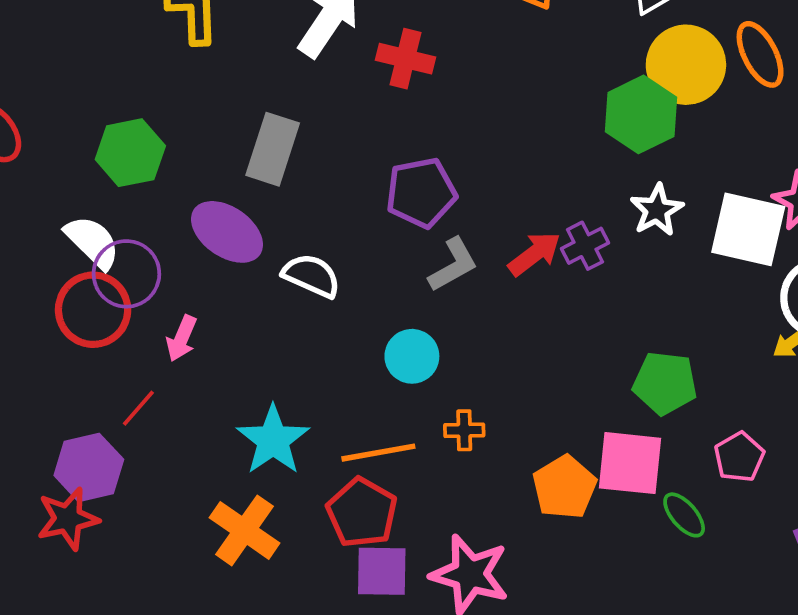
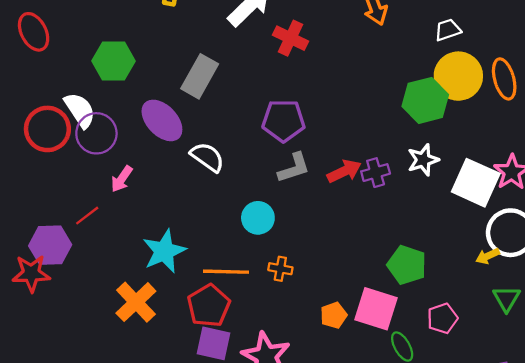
red circle: (93, 310) -> (47, 129), moved
orange pentagon: (564, 487) -> (334, 315), size x0.7

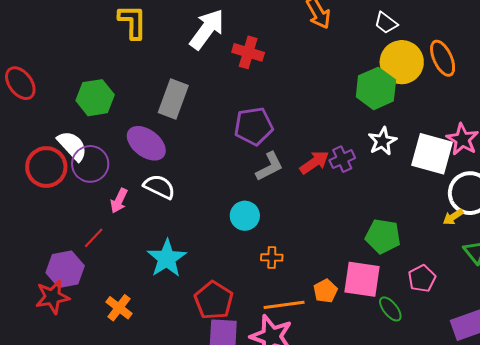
white trapezoid: (448, 30) -> (386, 23), turned -115
white semicircle: (207, 157) -> (159, 187), moved
orange line: (226, 272) -> (284, 305), moved
orange cross: (136, 302) -> (119, 308), moved, size x0.7

